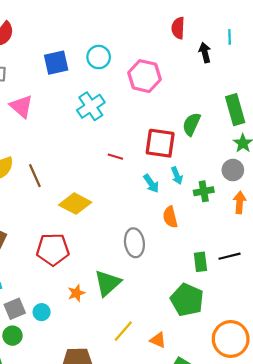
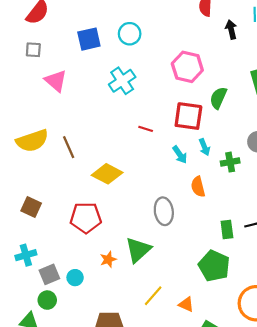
pink hexagon: (144, 76) -> (187, 67), moved

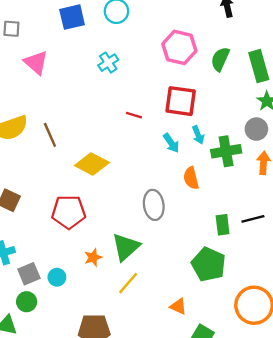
cyan cross: (122, 81) -> (108, 63), size x0.7
green semicircle: (218, 98) -> (220, 59), moved
green cross: (230, 162) -> (226, 151), size x1.4
yellow line: (153, 296) -> (128, 283), moved

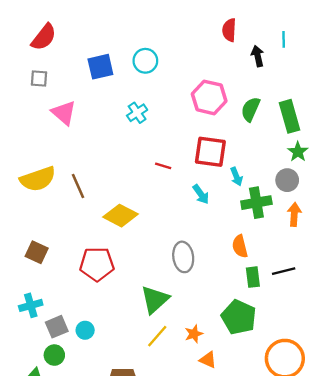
cyan arrow: (198, 135) -> (236, 177), moved
orange semicircle: (191, 178) -> (240, 246), moved
orange star: (93, 257) -> (194, 334), moved

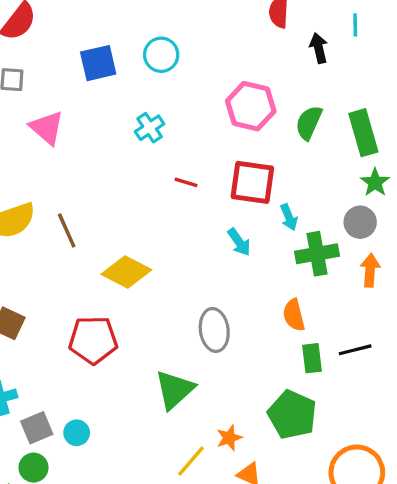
red line: (163, 166) -> (186, 182), moved
yellow line: (157, 336) -> (191, 461), moved

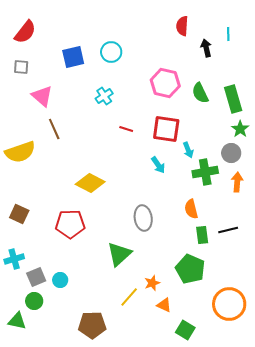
green semicircle: (309, 123) -> (200, 93), turned -50
brown line: (67, 230) -> (54, 129), moved

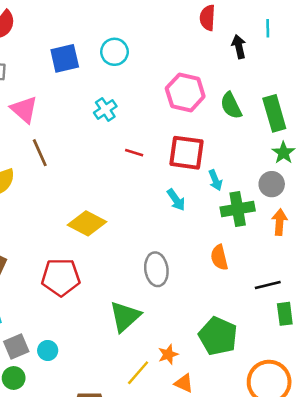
green rectangle: (202, 235) -> (285, 314), moved

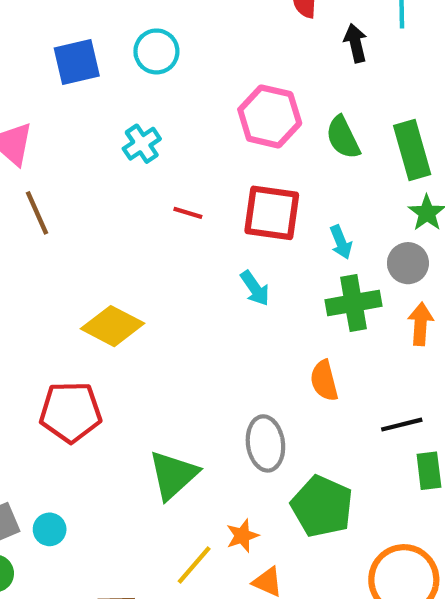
cyan arrow: (215, 180) -> (341, 242), moved
gray ellipse: (156, 269) -> (265, 443), moved

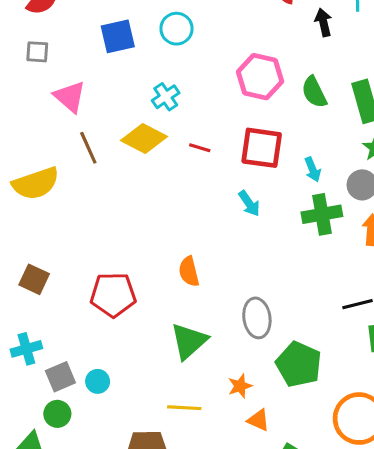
yellow diamond: (112, 326) -> (144, 138), moved
orange semicircle: (324, 381) -> (189, 272), moved
yellow line: (194, 565) -> (184, 408), moved, turned 52

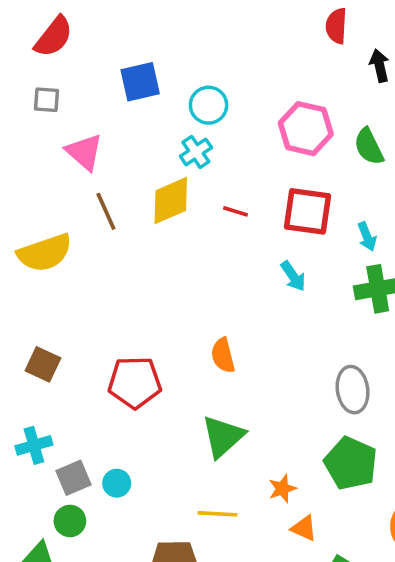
cyan circle: (176, 29) -> (209, 105), moved
yellow diamond: (144, 138) -> (171, 201), turned -51
gray ellipse: (257, 318) -> (353, 390), moved

